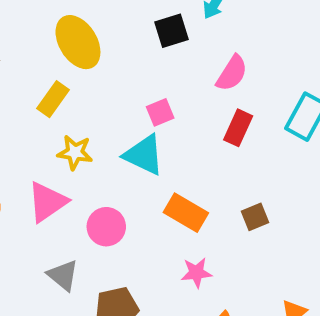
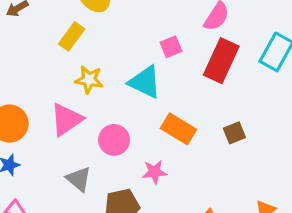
pink square: (160, 112) -> (171, 47), moved
red rectangle: (238, 128) -> (221, 61), size x1.5
pink star: (196, 273) -> (155, 172), moved

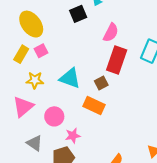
pink square: (171, 47) -> (41, 51), moved
brown square: (234, 133) -> (101, 83), moved
pink star: (155, 172) -> (73, 136), moved

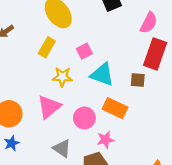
pink square: (41, 51) -> (84, 51), moved
brown square: (101, 83) -> (138, 80), turned 32
orange rectangle: (94, 106) -> (115, 108), moved

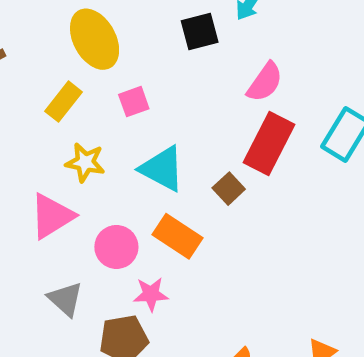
pink square: (84, 51) -> (134, 102), moved
brown square: (138, 80) -> (229, 189), turned 35

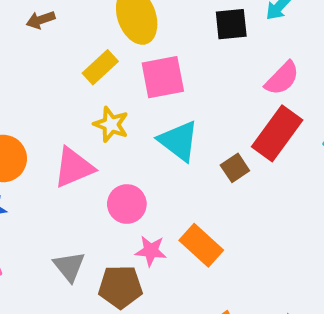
pink square: (134, 102) -> (163, 77), size x1.6
orange rectangle: (178, 236) -> (201, 245), moved
gray triangle: (65, 299) -> (69, 266), moved

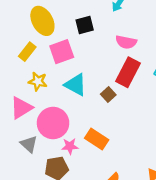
black square: (231, 24) -> (85, 25), moved
pink semicircle: (282, 78) -> (126, 42), turned 66
pink circle: (127, 204) -> (53, 123), size x1.5
gray triangle: (69, 266) -> (29, 144), moved

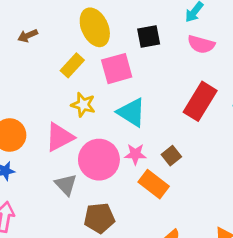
pink semicircle: (126, 42) -> (201, 44), moved
brown square: (108, 94) -> (171, 156), moved
pink star: (70, 146) -> (135, 154), moved

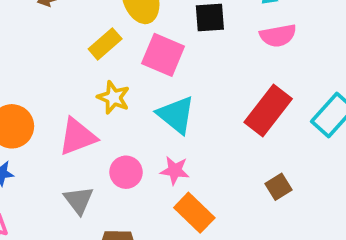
pink semicircle: (201, 44) -> (278, 36), turned -32
pink square: (117, 69) -> (163, 55), turned 32
brown square: (171, 156) -> (279, 187), moved
pink circle: (99, 160) -> (126, 172), size x0.6

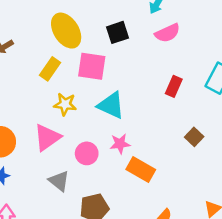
red rectangle: (268, 110) -> (174, 86), size x0.6

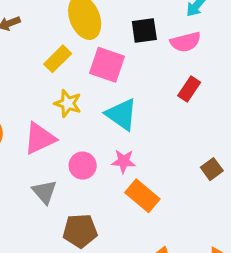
pink semicircle: (167, 33) -> (185, 42), moved
red rectangle: (174, 86) -> (189, 89), moved

